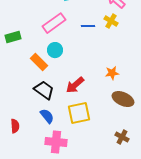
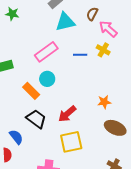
blue semicircle: (47, 116) -> (16, 137), moved

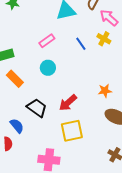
pink rectangle: (46, 52) -> (47, 41), size x0.7
blue line: (80, 55) -> (81, 44), turned 56
orange rectangle: (31, 91) -> (15, 79), moved

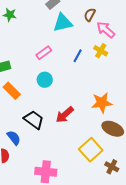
blue line: (81, 44) -> (78, 56), turned 64
orange star: (105, 91) -> (102, 103), size x1.5
yellow square: (72, 131) -> (91, 150), moved, turned -30

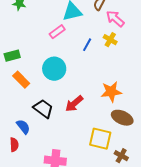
pink rectangle: (44, 53) -> (57, 32), moved
cyan circle: (45, 80) -> (54, 69), size x1.5
yellow square: (91, 150) -> (100, 139), turned -35

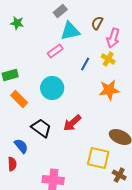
pink arrow: (115, 19) -> (113, 38), turned -114
orange star: (111, 92) -> (109, 90), moved

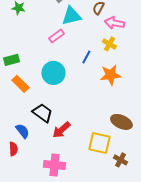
pink arrow: (113, 38) -> (114, 23), turned 84
blue line: (85, 64) -> (86, 57), moved
red arrow: (72, 123) -> (61, 130), moved

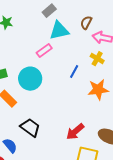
cyan circle: (53, 73) -> (30, 79), moved
red arrow: (61, 130) -> (75, 132), moved

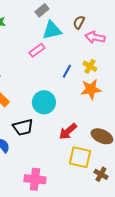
yellow cross: (97, 59) -> (90, 66), moved
cyan circle: (30, 79) -> (44, 102), moved
black trapezoid: (30, 128) -> (23, 127), turned 130

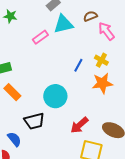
brown semicircle: (79, 22) -> (90, 16), turned 40
pink arrow: (95, 37) -> (106, 31), turned 42
pink rectangle: (37, 50) -> (40, 37), moved

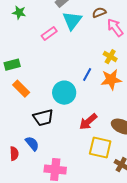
cyan triangle: (63, 24) -> (72, 21), turned -40
blue line: (78, 65) -> (87, 75), moved
blue semicircle: (14, 139) -> (32, 144), moved

